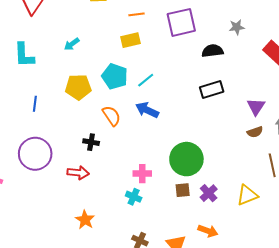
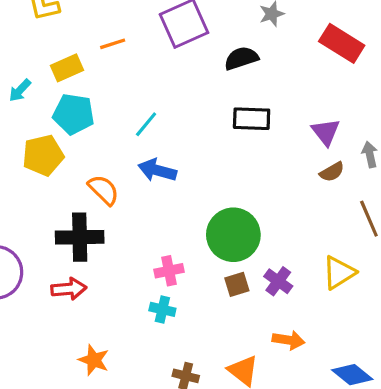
orange line: (137, 14) -> (113, 44), moved
yellow rectangle: (131, 40) -> (67, 68), moved
cyan pentagon: (115, 76) -> (74, 114), moved
black rectangle: (212, 89) -> (252, 119), turned 30
black cross: (91, 142) -> (80, 237), size x1.8

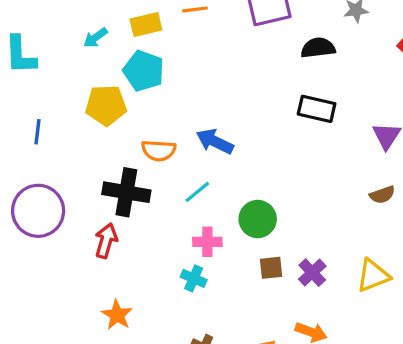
cyan line: (146, 124) -> (197, 192), moved
brown semicircle: (332, 172) -> (382, 195), moved
orange semicircle: (104, 190) -> (159, 150), turned 128
green circle: (233, 235) -> (258, 219), moved, size x0.7
red arrow: (69, 289) -> (106, 241), turned -80

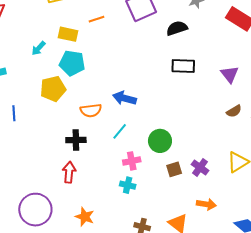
yellow rectangle: (146, 24) -> (68, 34), turned 36
black cross: (126, 192) -> (76, 140), size x0.7
purple circle: (38, 211) -> (35, 210), moved

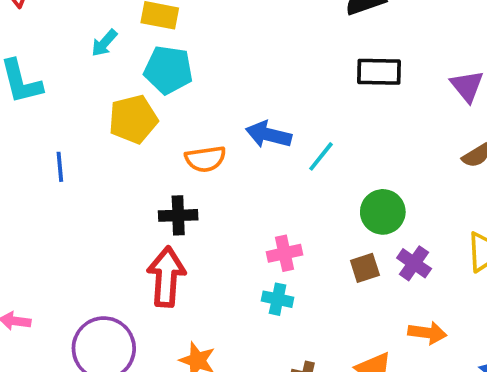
cyan line: (120, 131) -> (321, 156), moved
green circle: (160, 141) -> (383, 212), moved
red arrow: (69, 172) -> (166, 277), size x1.4

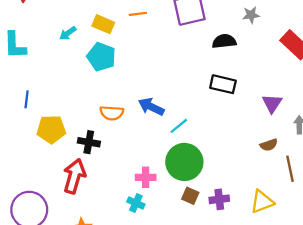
yellow pentagon: (133, 119) -> (51, 129), moved
green circle: (383, 212) -> (184, 162), moved, size x1.4
purple cross: (414, 263) -> (219, 199), turned 36
brown square: (365, 268) -> (190, 196), turned 30

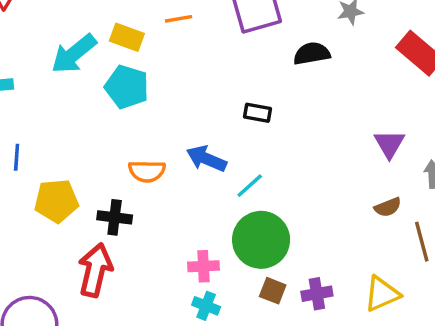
cyan arrow: (68, 33) -> (74, 54), size x1.8
black rectangle: (223, 84) -> (258, 113), moved, size x0.7
cyan cross: (136, 203) -> (206, 306), moved

